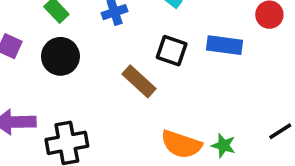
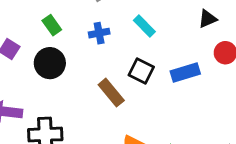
blue rectangle: (225, 45) -> (185, 73), turned -32

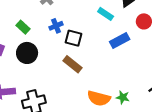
cyan rectangle: (144, 26) -> (106, 14), moved
black square: (141, 71) -> (73, 38), moved

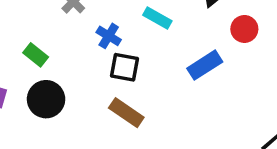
cyan rectangle: (106, 14) -> (157, 18), moved
blue cross: (56, 26) -> (109, 36), moved, turned -32

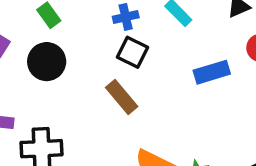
blue cross: (109, 36) -> (126, 17), turned 30

